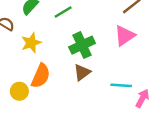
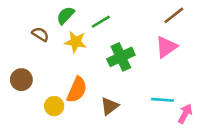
yellow star: (31, 43) -> (76, 42), moved, turned 30
brown triangle: (82, 72) -> (110, 106), moved

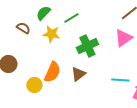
brown triangle: (110, 106) -> (78, 74), moved

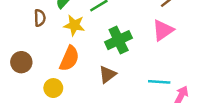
brown semicircle: (23, 28) -> (40, 18), turned 56
orange semicircle: (52, 72) -> (69, 58), moved

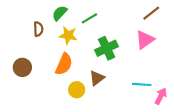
yellow circle: (53, 88) -> (77, 90), moved

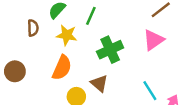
green line: (89, 18) -> (91, 16), turned -35
brown triangle: (97, 78) -> (99, 83), turned -42
cyan line: (142, 84) -> (150, 91), turned 54

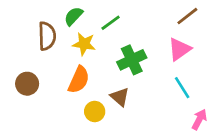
green line: (91, 16) -> (111, 23), turned 30
brown semicircle: (33, 28) -> (47, 36), size x1.5
cyan line: (150, 91) -> (182, 88), moved

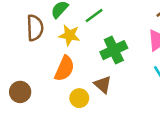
brown circle: (27, 84) -> (20, 92), moved

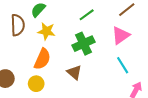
green line: (94, 15) -> (87, 15), moved
yellow circle: (79, 98) -> (36, 84), moved

